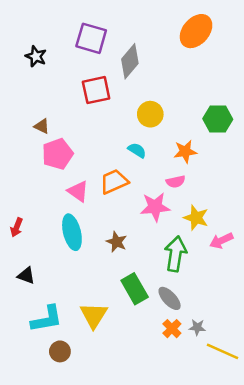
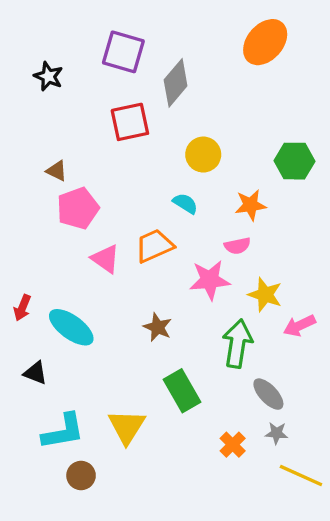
cyan ellipse: (72, 232) -> (71, 327), moved, turned -40
gray ellipse: (170, 298) -> (268, 394), moved
gray star: (197, 327) -> (277, 433), moved

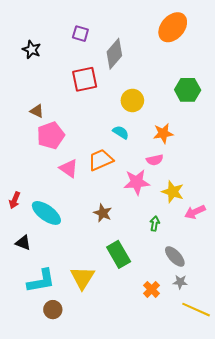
purple square: (123, 52) -> (80, 34), size x0.6
green hexagon: (294, 161) -> (188, 90), moved
green arrow: (237, 344) -> (155, 224), size x0.5

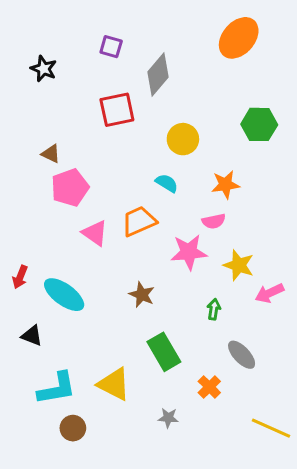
yellow triangle: (83, 278) -> (114, 384), turned -35
gray star: (180, 282) -> (168, 418), moved
orange cross: (152, 289) -> (209, 387), moved

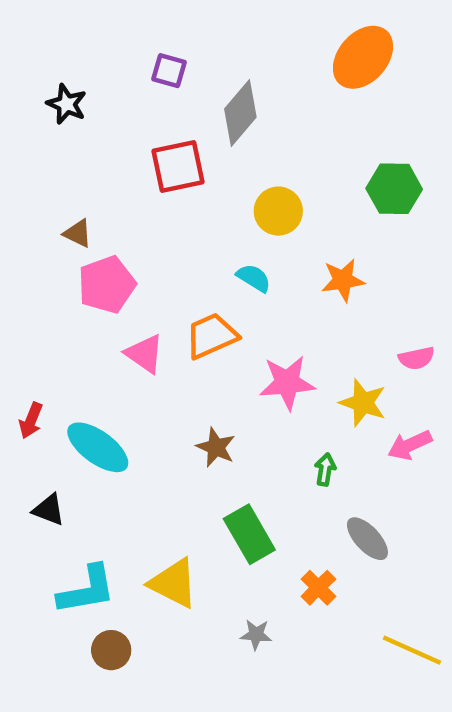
pink semicircle: (214, 221) -> (416, 358), moved

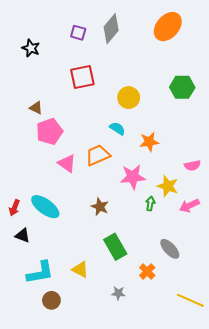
gray diamond: (240, 113) -> (111, 29), moved
orange star: (343, 280) -> (149, 142), moved
red arrow: (31, 421) -> (14, 208), moved
green arrow: (325, 470) -> (150, 204), moved
yellow triangle: (174, 583) -> (80, 269), size x0.7

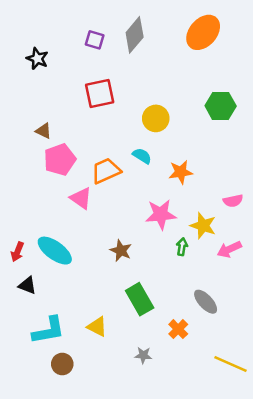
orange trapezoid: (98, 155) -> (106, 171), moved

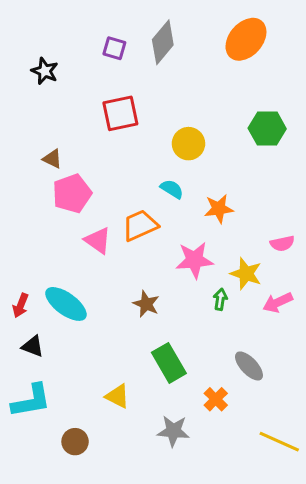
orange trapezoid: (106, 171) -> (140, 225), moved
cyan L-shape: (49, 330) -> (31, 401), moved
gray star: (143, 355) -> (173, 431), size x1.5

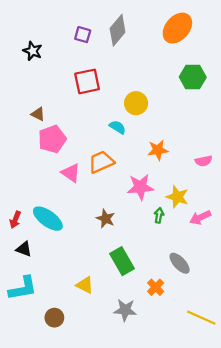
green hexagon: (267, 128) -> (193, 77), moved
cyan semicircle: (172, 189) -> (118, 127), moved
pink semicircle: (282, 243) -> (204, 161), moved

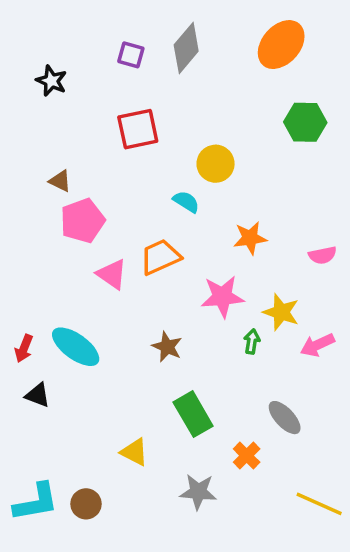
cyan L-shape: (23, 288) -> (36, 502), moved

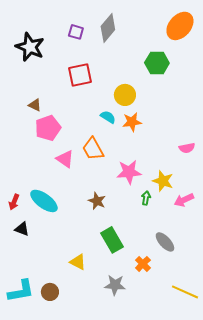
orange ellipse: (281, 45) -> (180, 26), moved
black star: (51, 81) -> (30, 47), size x1.6
green hexagon: (305, 122) -> (157, 63), moved
orange star: (250, 238) -> (132, 122), moved
orange trapezoid: (160, 257) -> (93, 149), turned -95

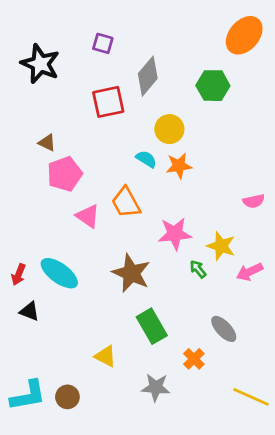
gray diamond: (108, 28) -> (148, 76), moved
green arrow: (146, 198) -> (198, 269), turned -48
brown star: (97, 201) -> (131, 273), size x1.6

